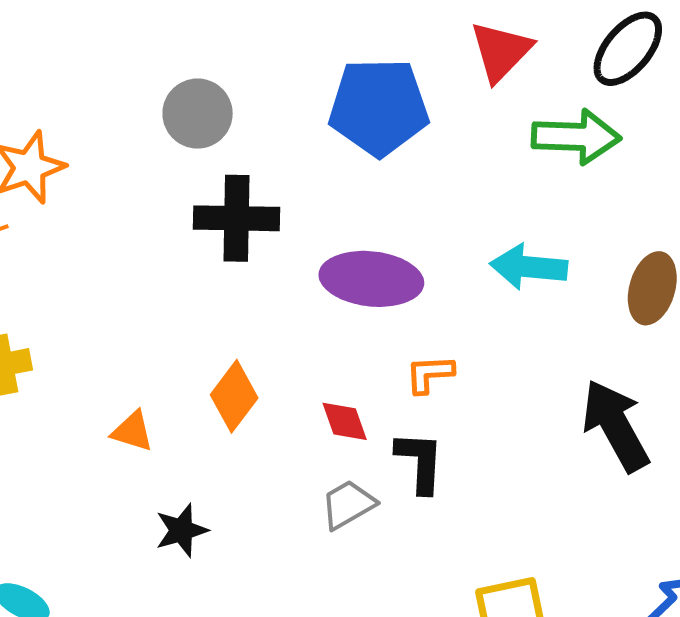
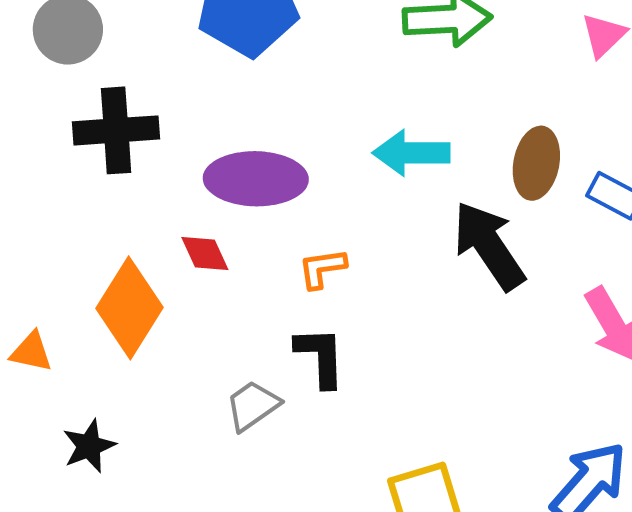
orange diamond: (234, 396) -> (129, 308), size x1.4
red diamond: (345, 421) -> (205, 254), moved
black arrow: (616, 426) -> (489, 246), moved

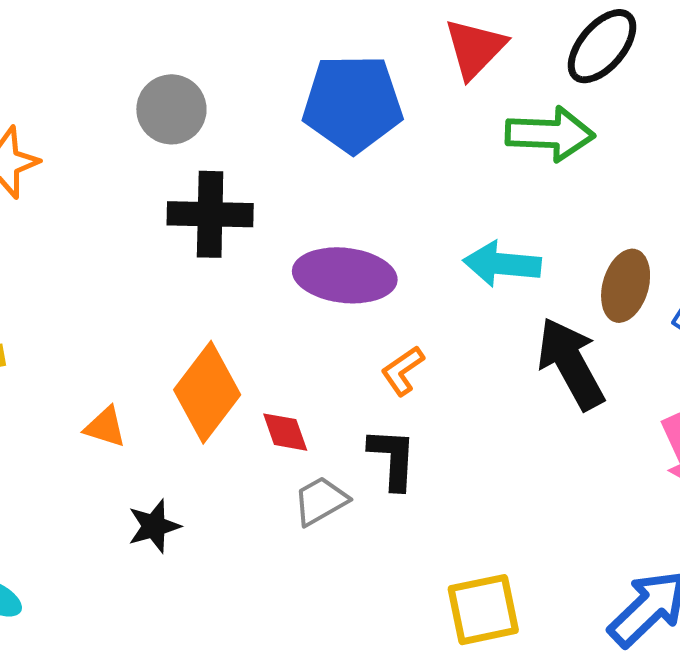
red diamond: (205, 254) -> (285, 432), moved
orange L-shape: (322, 268) -> (403, 371), turned -32

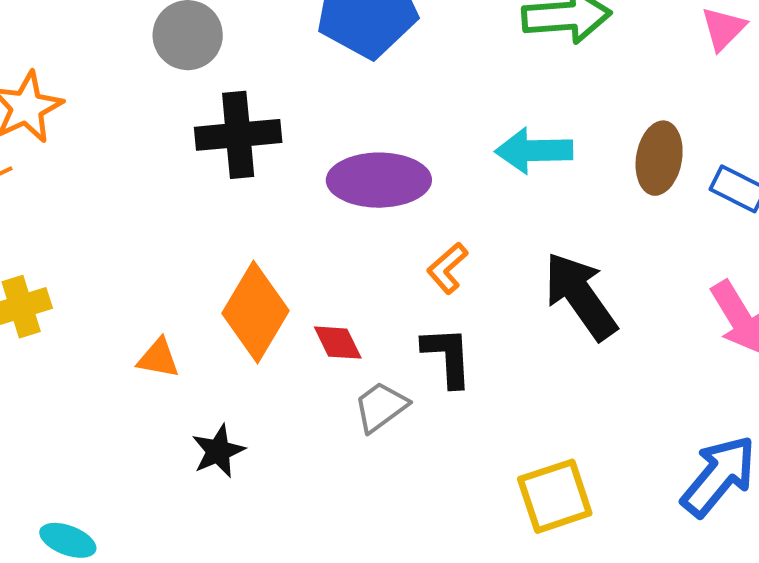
black arrow: (571, 364) -> (580, 296), moved

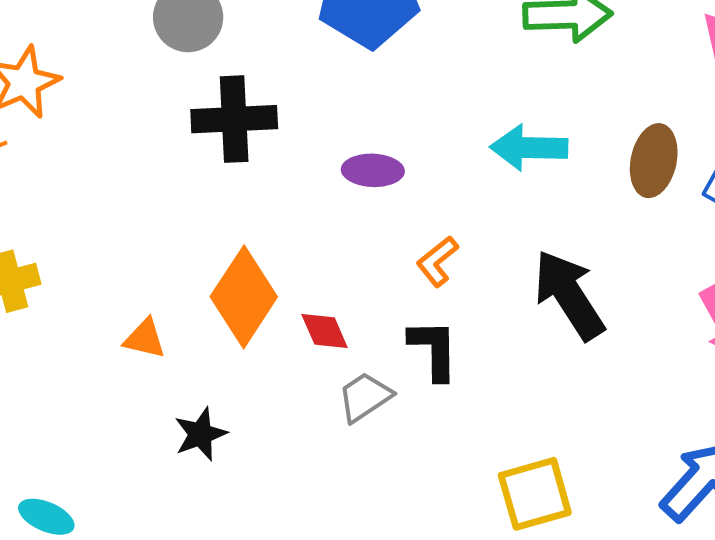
purple ellipse: (379, 180) -> (373, 170), size x0.6

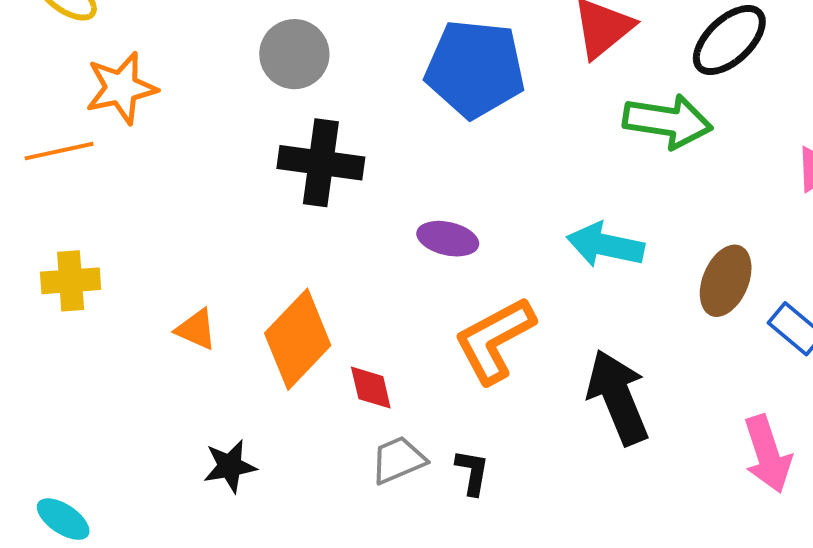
orange L-shape: (437, 261) -> (494, 340), size x1.8
orange triangle: (145, 339) -> (196, 329), moved
black L-shape: (434, 350) -> (472, 472), moved, size x0.7

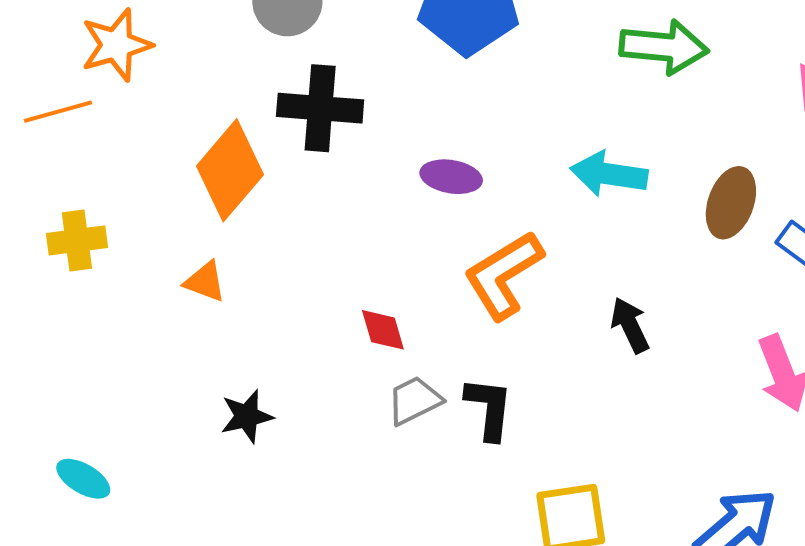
orange diamond: (298, 339) -> (230, 170), moved
black arrow: (618, 397) -> (630, 325), size x0.6
black L-shape: (472, 472) -> (489, 408), size x1.4

